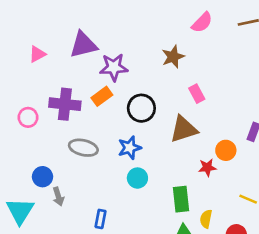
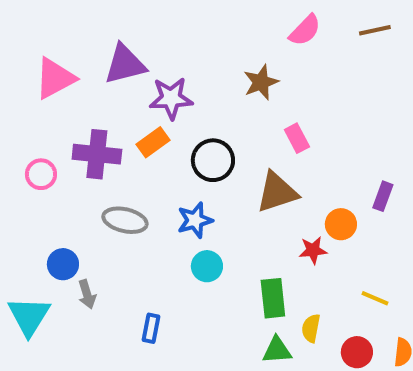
pink triangle: (37, 54) -> (55, 78), size x1.6

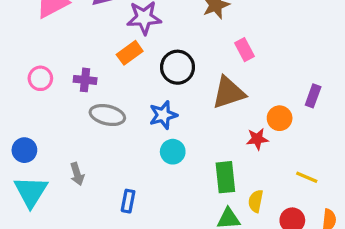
purple cross: (97, 154) -> (85, 80), moved, size x0.6
blue circle: (63, 264) -> (24, 150), moved

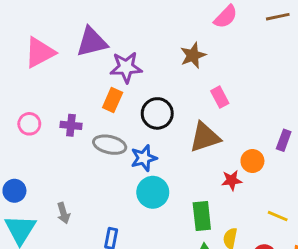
orange rectangle: (130, 53) -> (113, 100), turned -30
gray ellipse: (107, 115) -> (110, 145), moved
cyan circle: (173, 152) -> (153, 192), size x1.4

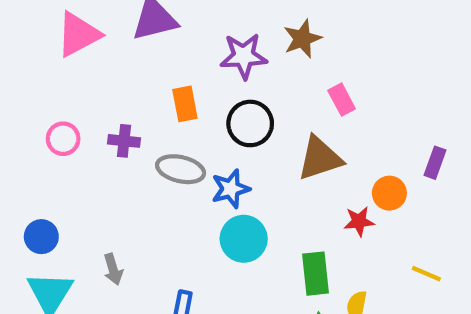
purple star: (126, 67) -> (244, 56), moved
orange rectangle: (113, 100) -> (185, 104), turned -35

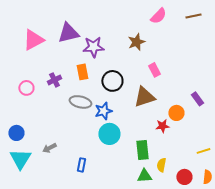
purple star: (244, 56) -> (93, 47), moved
purple cross: (124, 141) -> (54, 80), moved, turned -32
purple rectangle: (435, 163) -> (197, 99), turned -56
gray arrow: (113, 269) -> (49, 148), turned 80
yellow line: (426, 274) -> (203, 151), moved, turned -40

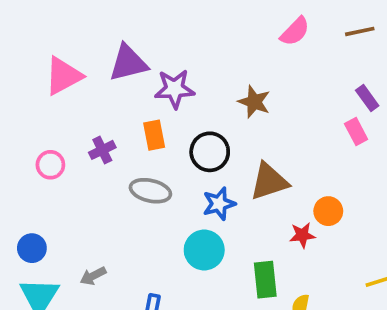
brown star: (136, 42) -> (254, 102), moved, turned -30
pink rectangle: (154, 70) -> (356, 131), moved
purple rectangle: (197, 99) -> (367, 98), moved
blue star: (103, 111) -> (219, 204), moved

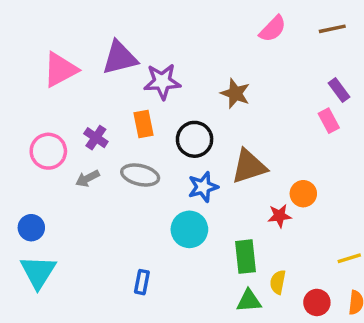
purple cross: (102, 150) -> (96, 138), turned -30
pink circle: (50, 165) -> (48, 151), size x1.4
gray arrow: (93, 276) -> (87, 178), moved

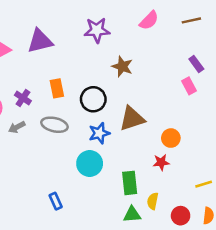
purple star: (162, 82) -> (97, 30), moved
red star: (280, 216) -> (161, 162), moved
blue rectangle: (142, 282) -> (56, 201), turned -35

